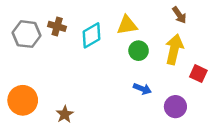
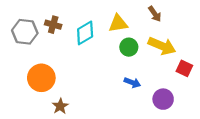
brown arrow: (179, 15) -> (155, 14), moved
yellow arrow: (174, 49) -> (162, 46), turned 100
orange circle: (23, 100) -> (41, 78), moved

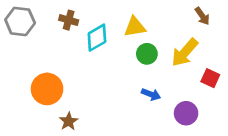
brown arrow: (155, 14) -> (202, 16), moved
brown cross: (53, 25) -> (69, 20), moved
gray hexagon: (25, 32) -> (20, 21), moved
yellow arrow: (162, 46) -> (185, 52), turned 108

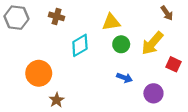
cyan diamond: (97, 38) -> (80, 45), moved

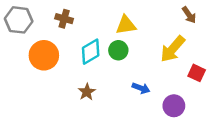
green circle: (121, 44) -> (118, 50), moved
orange circle: (39, 73) -> (44, 55), moved
brown star: (57, 100) -> (87, 92), moved

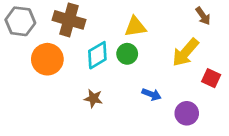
brown cross: (64, 19) -> (69, 20), size x1.6
brown star: (87, 92) -> (93, 98), turned -30

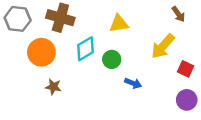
green circle: (127, 54) -> (112, 59), moved
brown star: (93, 98) -> (53, 87), moved
purple circle: (187, 113) -> (187, 100), moved

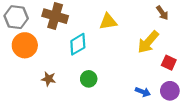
orange circle: (41, 52) -> (25, 45), moved
green circle: (112, 59) -> (89, 79), moved
blue arrow: (133, 83) -> (143, 92), moved

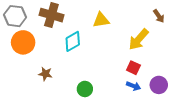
brown arrow: (162, 13) -> (159, 16), moved
red square: (169, 63) -> (133, 68), moved
green circle: (89, 79) -> (85, 89), moved

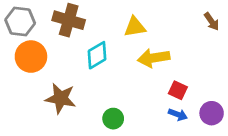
yellow arrow: (139, 39) -> (154, 58), moved, turned 40
brown star: (45, 74) -> (61, 98), size x1.6

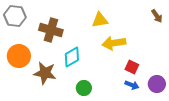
brown cross: (69, 20) -> (51, 30), moved
cyan diamond: (97, 55) -> (72, 57), moved
orange circle: (31, 57) -> (19, 56), moved

